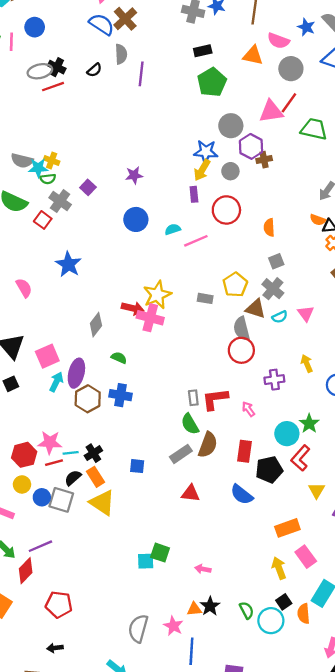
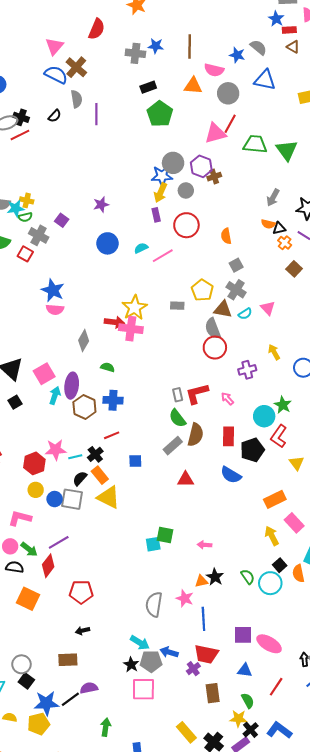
gray circle: (231, 126) -> (173, 163), moved
pink semicircle: (24, 288) -> (55, 309), moved, turned 132
red line: (54, 463) -> (112, 435), moved

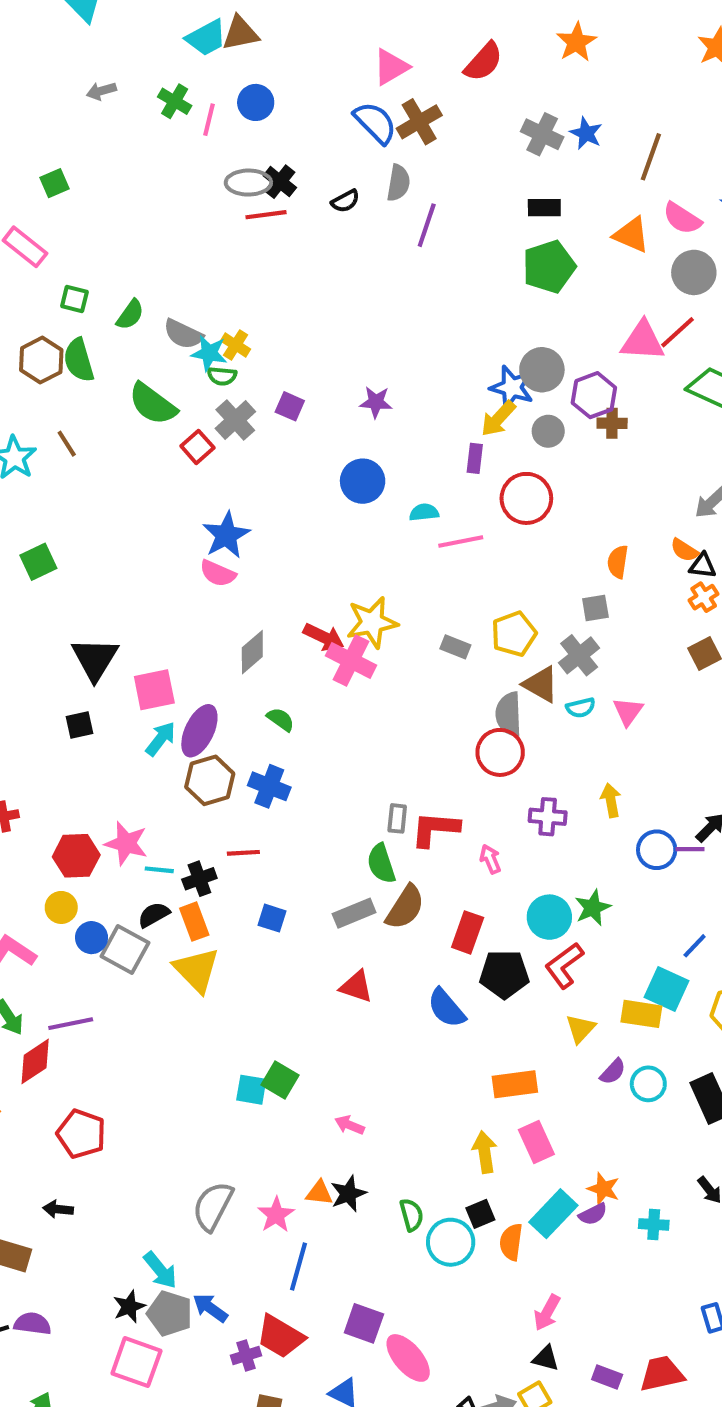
purple square: (62, 220) -> (290, 406), turned -32
orange semicircle: (226, 236) -> (618, 562), moved

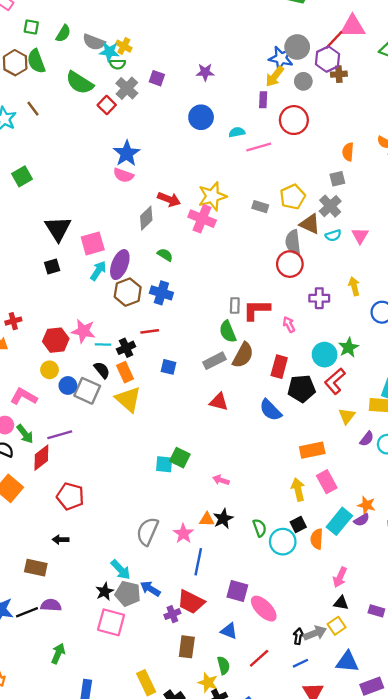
red line: (677, 332) -> (334, 40), moved
red arrow: (324, 637) -> (169, 199), moved
black semicircle: (154, 915) -> (102, 370), turned 84

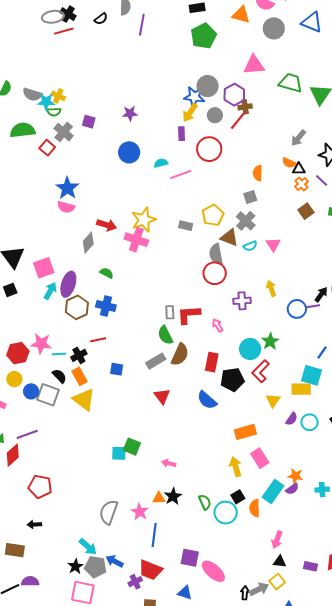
red line: (334, 40) -> (238, 121), moved
green semicircle: (80, 83) -> (23, 130), turned 145
red triangle: (219, 402) -> (162, 396), turned 42

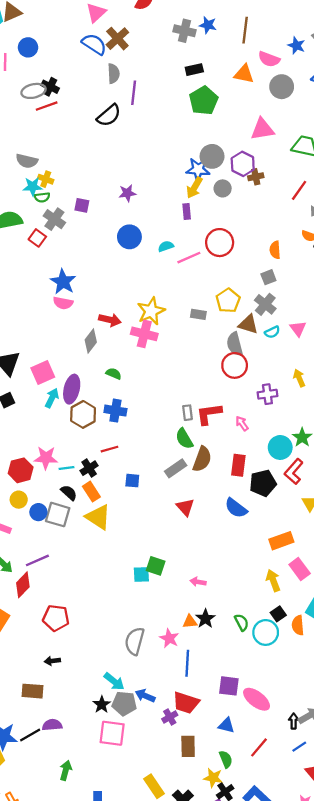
black semicircle: (101, 19) -> (109, 115), moved, size x1.6
gray semicircle: (32, 94) -> (27, 161), moved
red line: (238, 121) -> (299, 190), moved
red circle: (209, 149) -> (220, 243), moved

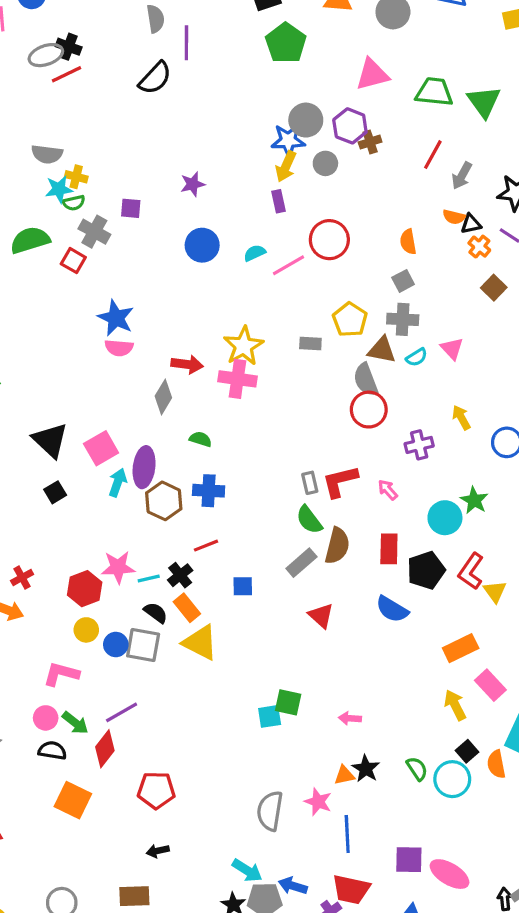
gray cross: (265, 304) -> (403, 319), turned -30
red L-shape: (294, 472) -> (471, 571), moved

